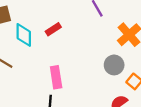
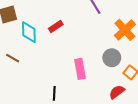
pink rectangle: (56, 77) -> (80, 69), moved

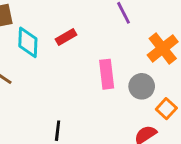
pink rectangle: (80, 69) -> (107, 74), moved

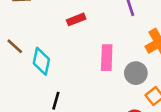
cyan diamond: (28, 42) -> (41, 61), moved

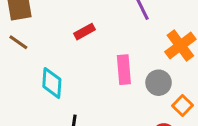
brown line: (15, 46) -> (18, 42), moved

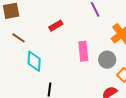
brown line: (18, 42) -> (19, 38), moved

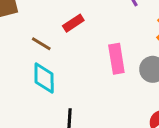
brown line: (19, 38) -> (41, 44), moved

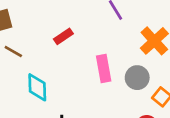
brown line: (41, 44) -> (13, 52), moved

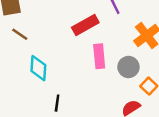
red rectangle: (63, 36) -> (85, 25), moved, size x1.5

